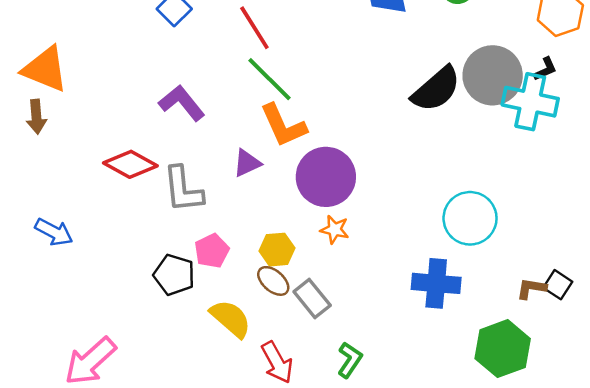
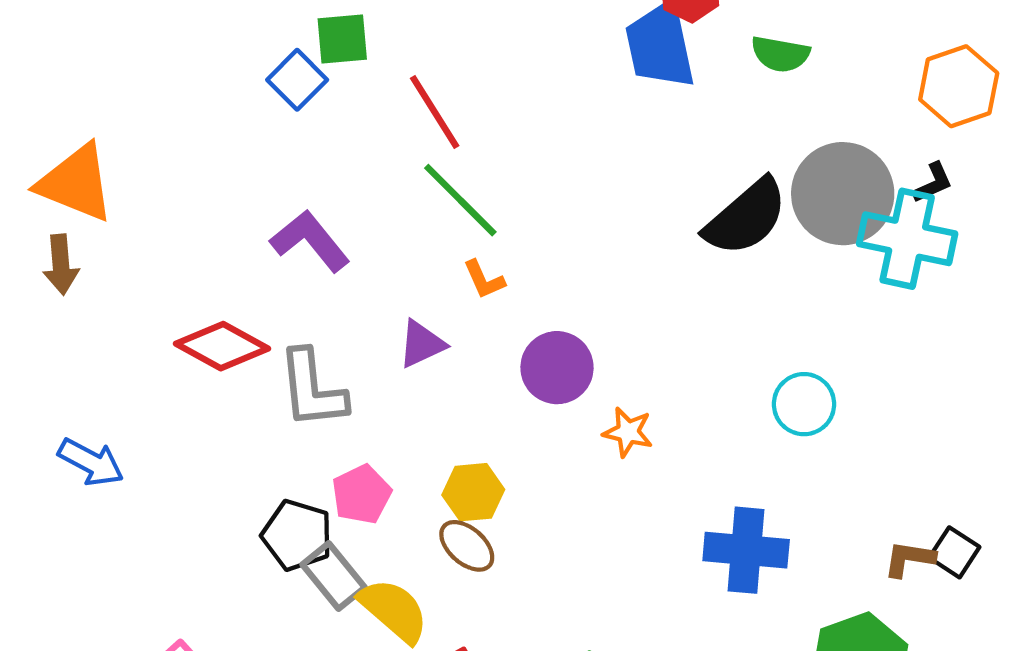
orange L-shape: (283, 126) -> (484, 280), size x0.5
purple circle: (326, 177) -> (557, 368), size x0.7
cyan circle: (470, 218) -> (804, 404), moved, size x0.7
orange star: (335, 230) -> (628, 432), moved
gray rectangle: (312, 298) -> (334, 576), moved

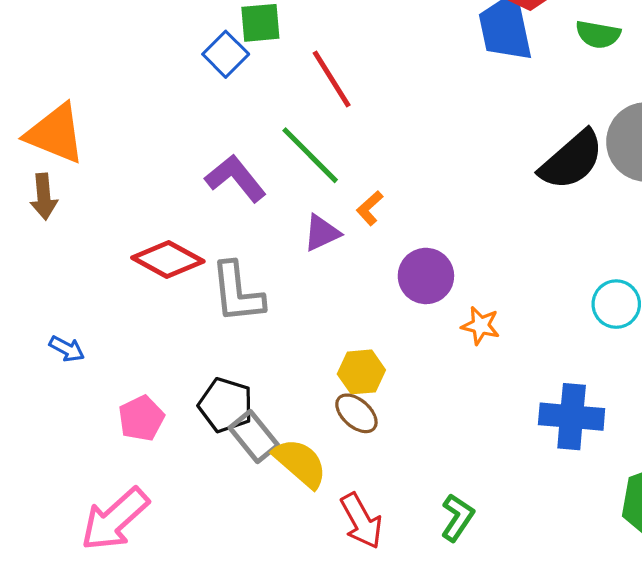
green line: (460, 200) -> (310, 155), moved
orange L-shape: (484, 280) -> (370, 208), turned 72
purple triangle: (422, 344) -> (322, 233), moved
blue arrow: (91, 462) -> (67, 349), size x0.7
pink pentagon: (362, 494) -> (141, 418), moved

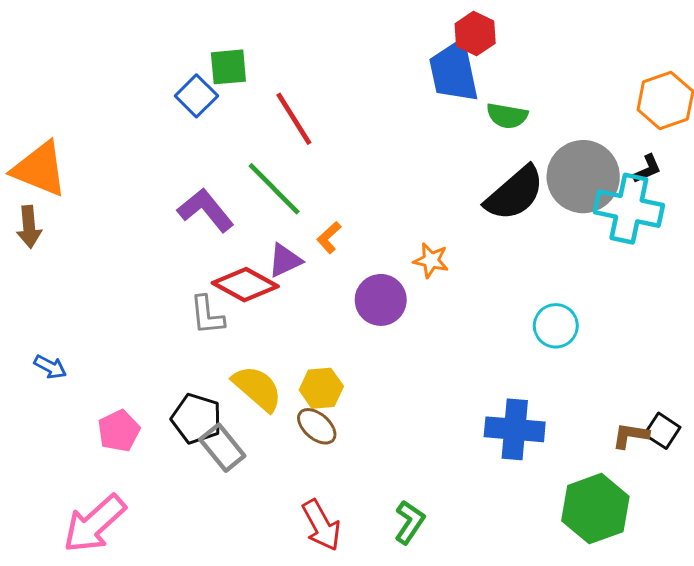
green semicircle: (598, 34) -> (507, 116), moved
red diamond: (168, 259) -> (245, 285), moved
gray L-shape: (237, 293) -> (207, 315), size x0.7
orange star: (481, 326) -> (431, 260), moved
yellow semicircle: (300, 463) -> (257, 388), moved

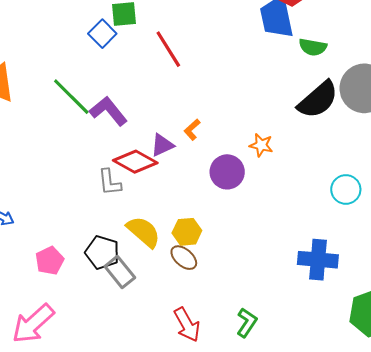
green line: (274, 189) -> (71, 97), moved

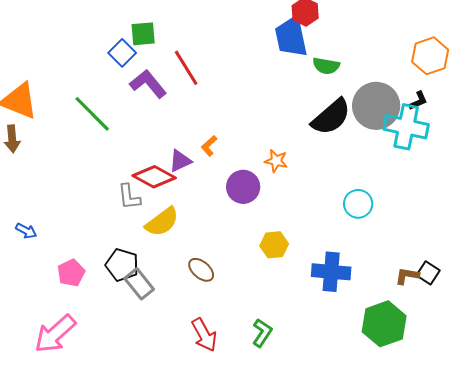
purple L-shape: (108, 111) -> (148, 84), moved
yellow semicircle: (144, 232) -> (162, 222), moved, turned 102
yellow hexagon: (187, 232) -> (274, 245), moved

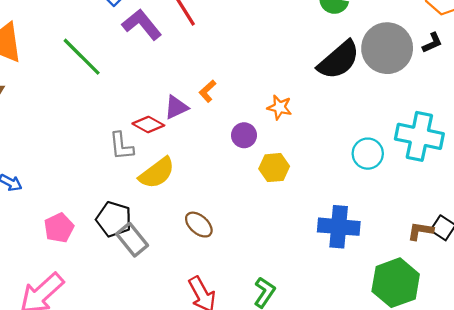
cyan cross: (406, 127) -> (419, 136), moved
red diamond: (154, 177) -> (148, 125), size x0.7
purple circle: (243, 187) -> (244, 135), size x0.7
yellow hexagon: (274, 245) -> (274, 168), moved

